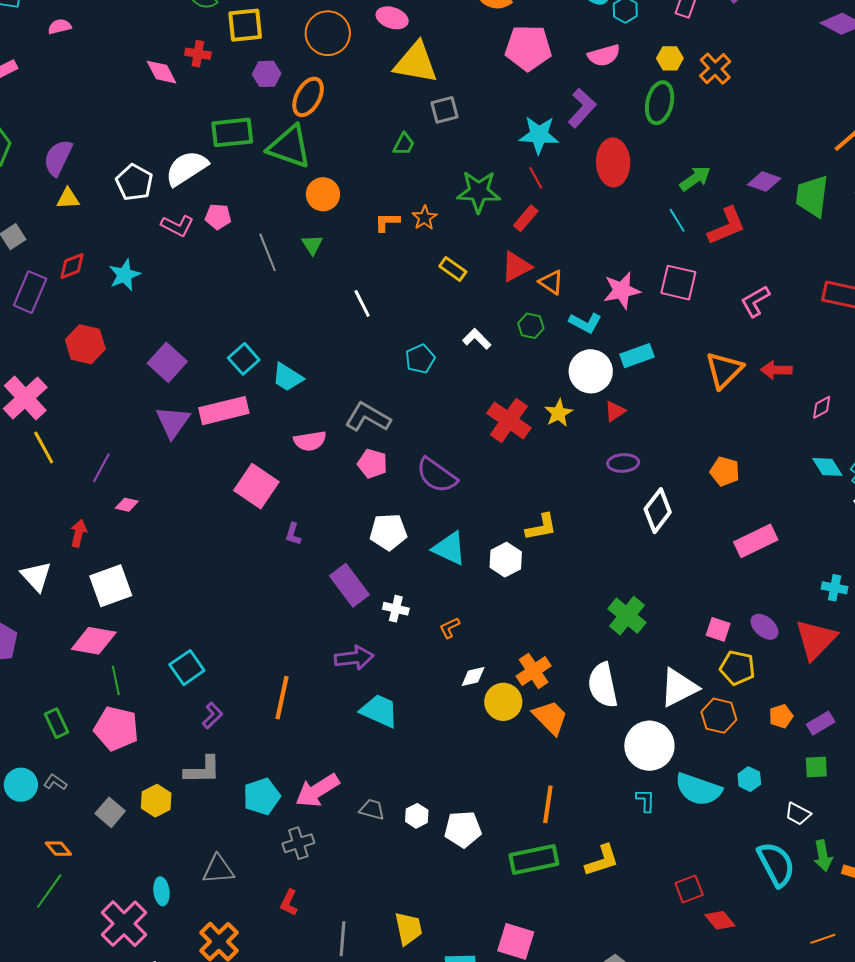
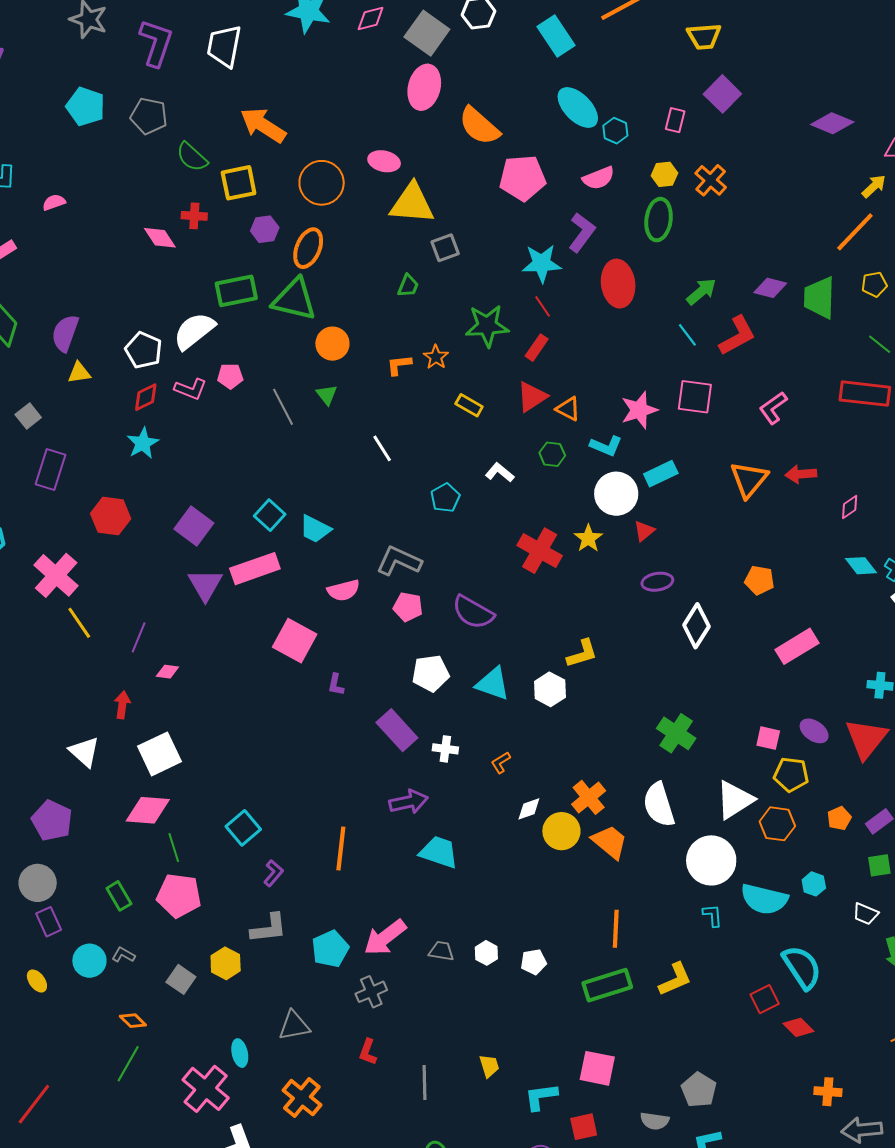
red diamond: (72, 266) -> (146, 397), moved
white pentagon: (463, 829) -> (534, 962), size x0.7
cyan semicircle: (776, 864) -> (802, 967), moved
yellow trapezoid: (408, 928) -> (489, 1066), size x0.7

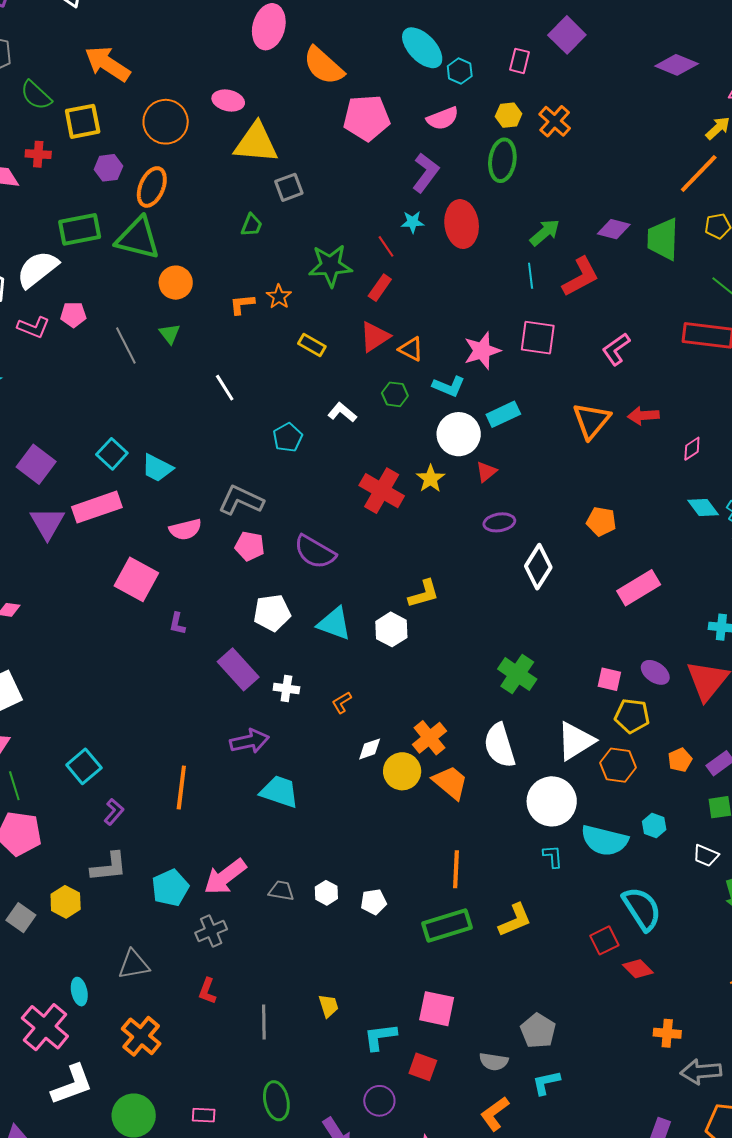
cyan star: (542, 263) -> (413, 222), moved, size x0.6
cyan line: (687, 335) -> (531, 276), turned 30
red square: (584, 1127) -> (423, 1067), turned 32

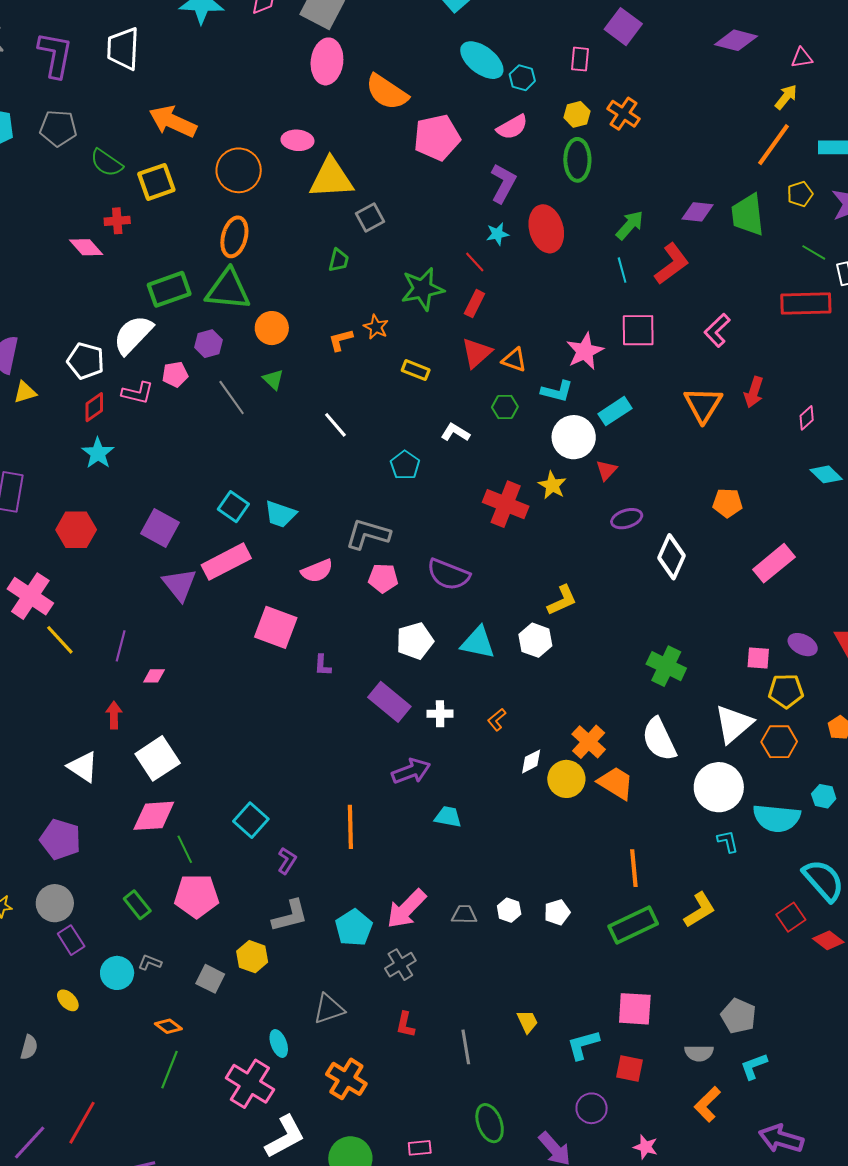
purple hexagon: (108, 168) -> (208, 344), moved
red arrow: (643, 416) -> (754, 392), turned -60
cyan trapezoid: (279, 792) -> (448, 817), size x0.7

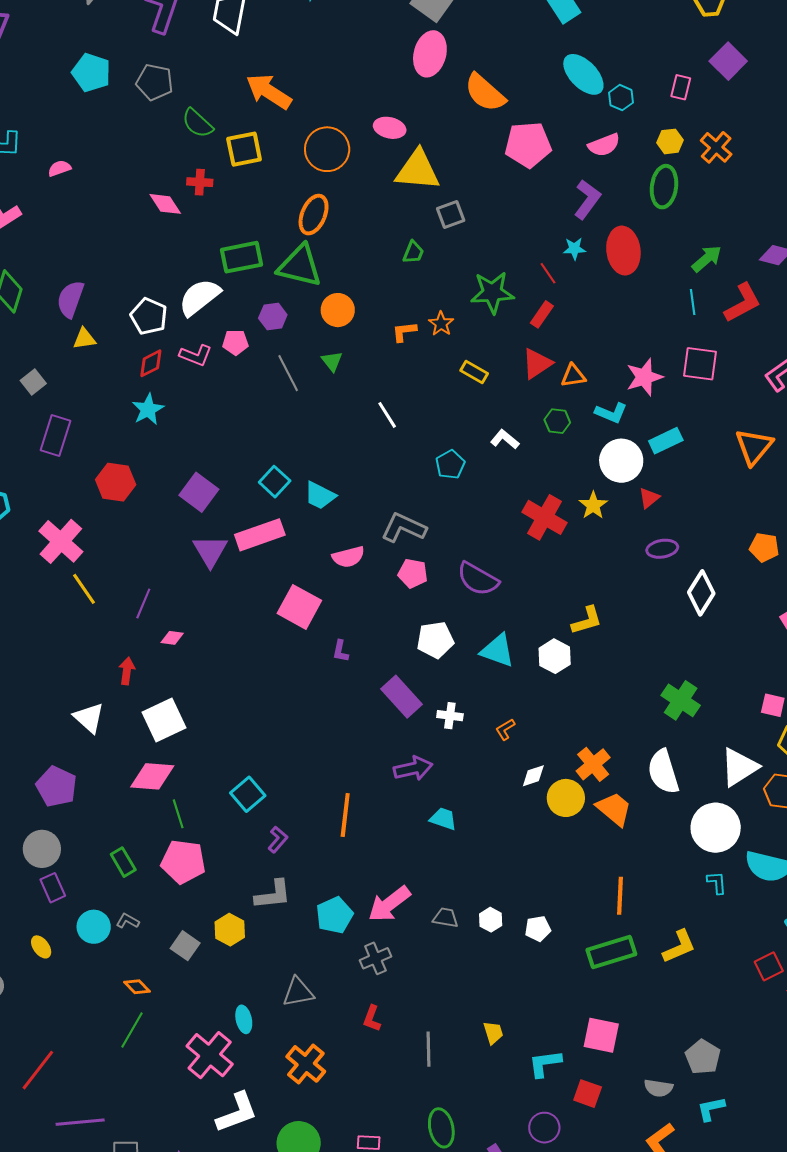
orange triangle: (514, 360) -> (573, 376), turned -36

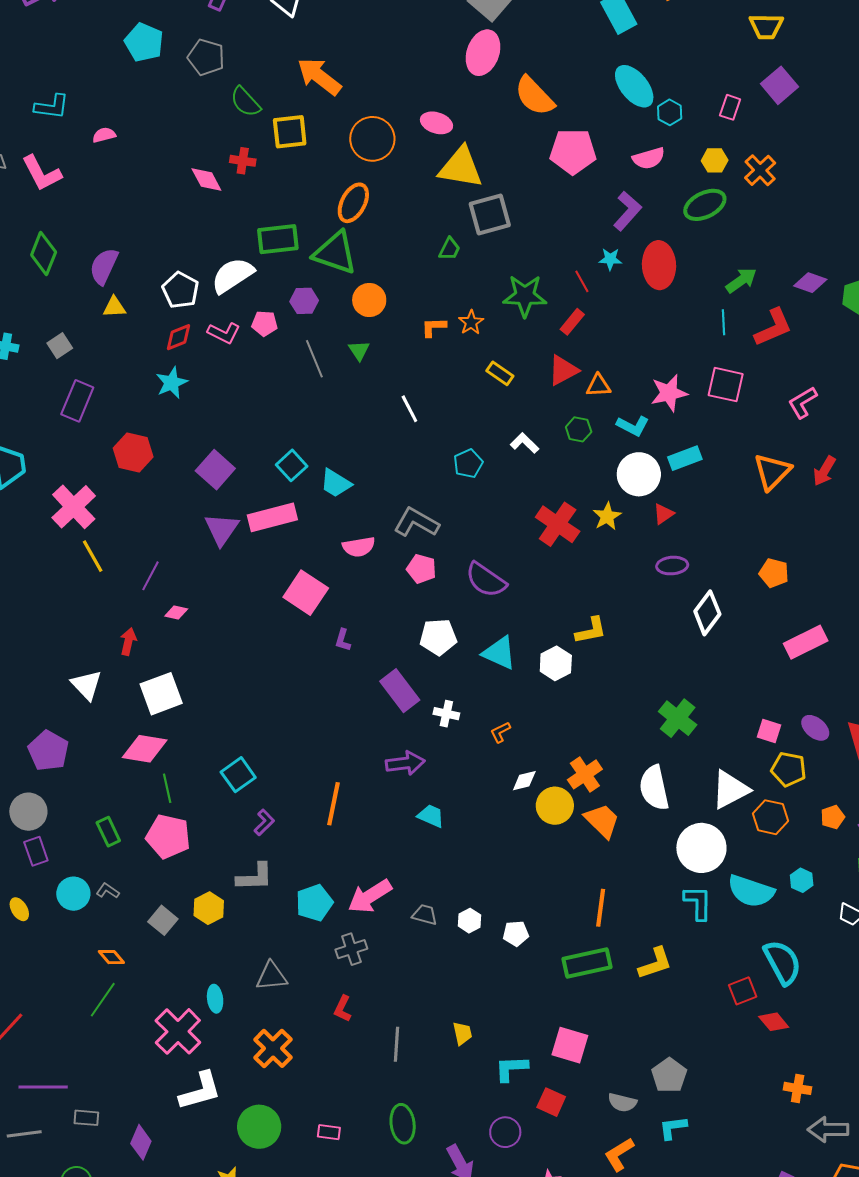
green ellipse: (664, 187) -> (705, 205), turned 51
gray square: (451, 214) -> (490, 214), size x1.5
cyan L-shape: (717, 883) -> (698, 903), size x1.5

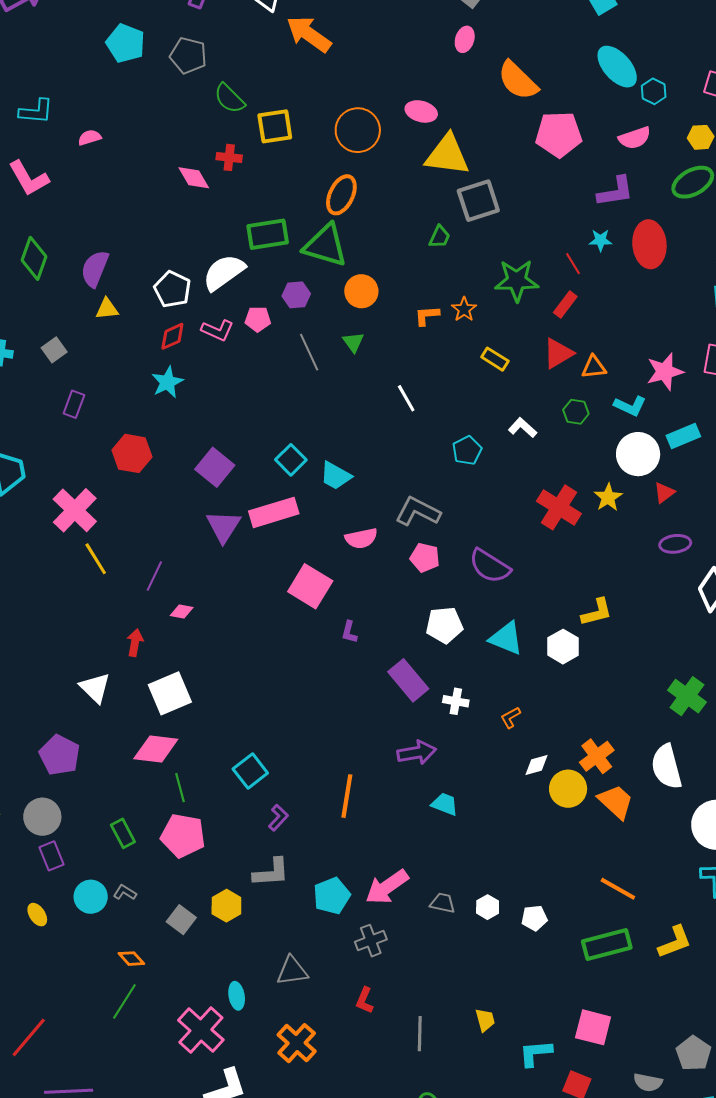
pink ellipse: (483, 53) -> (465, 39), size x0.6
orange arrow: (319, 76) -> (309, 34), moved
purple L-shape: (627, 211) -> (616, 192), turned 42
purple rectangle: (77, 401) -> (74, 404), size x0.7
orange line: (601, 908) -> (618, 889), turned -66

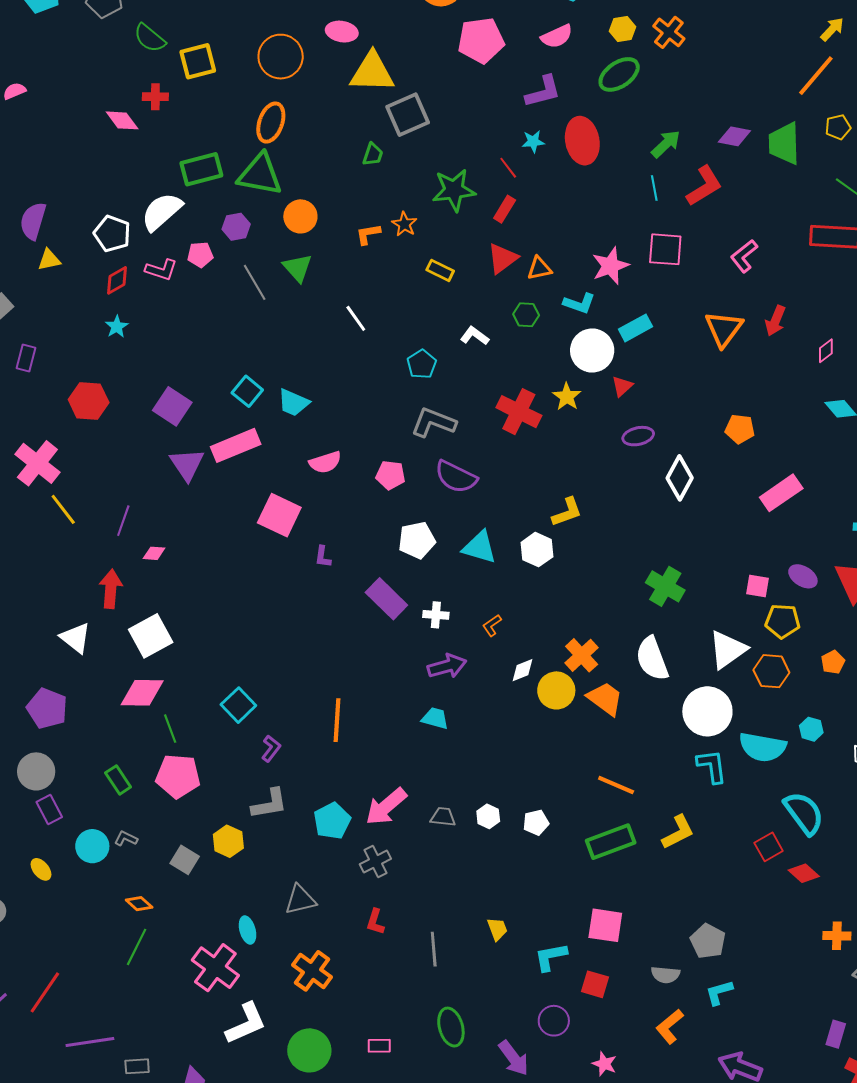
green triangle: (353, 342) -> (298, 268), size x1.4
cyan star: (167, 382) -> (117, 327), size x0.7
gray L-shape: (418, 511) -> (433, 422), moved
red arrow: (135, 643) -> (111, 589), size x1.4
purple arrow: (417, 753) -> (447, 666), moved

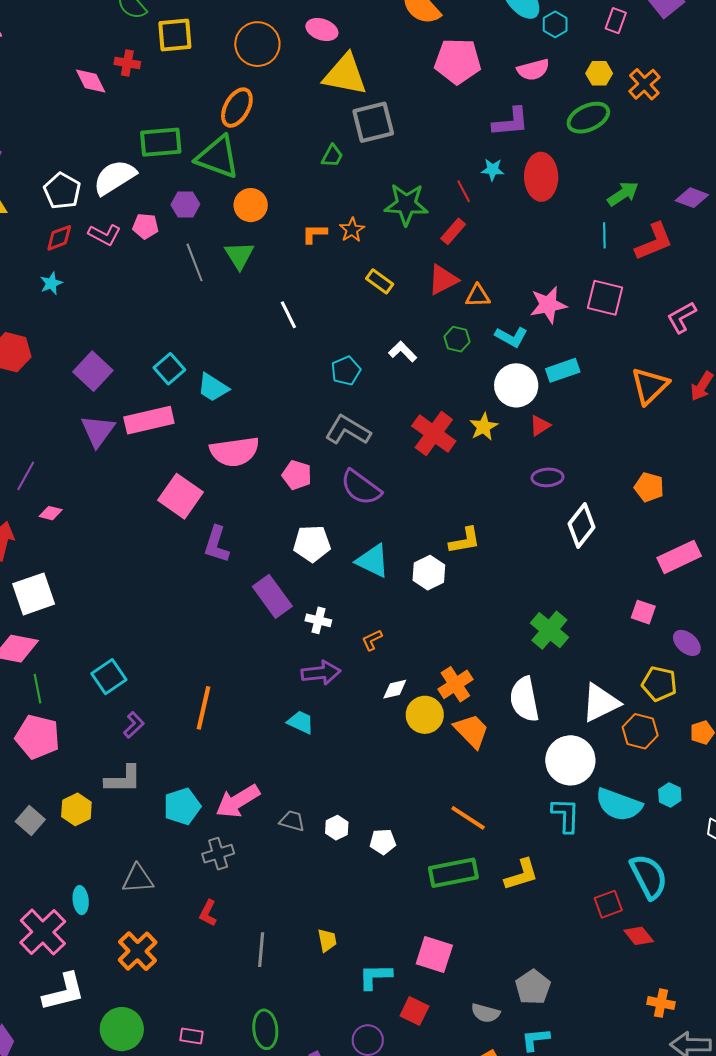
pink semicircle: (325, 462) -> (235, 452), size x1.5
purple L-shape: (323, 557) -> (217, 544), size x1.6
pink square: (758, 586) -> (643, 612), moved

